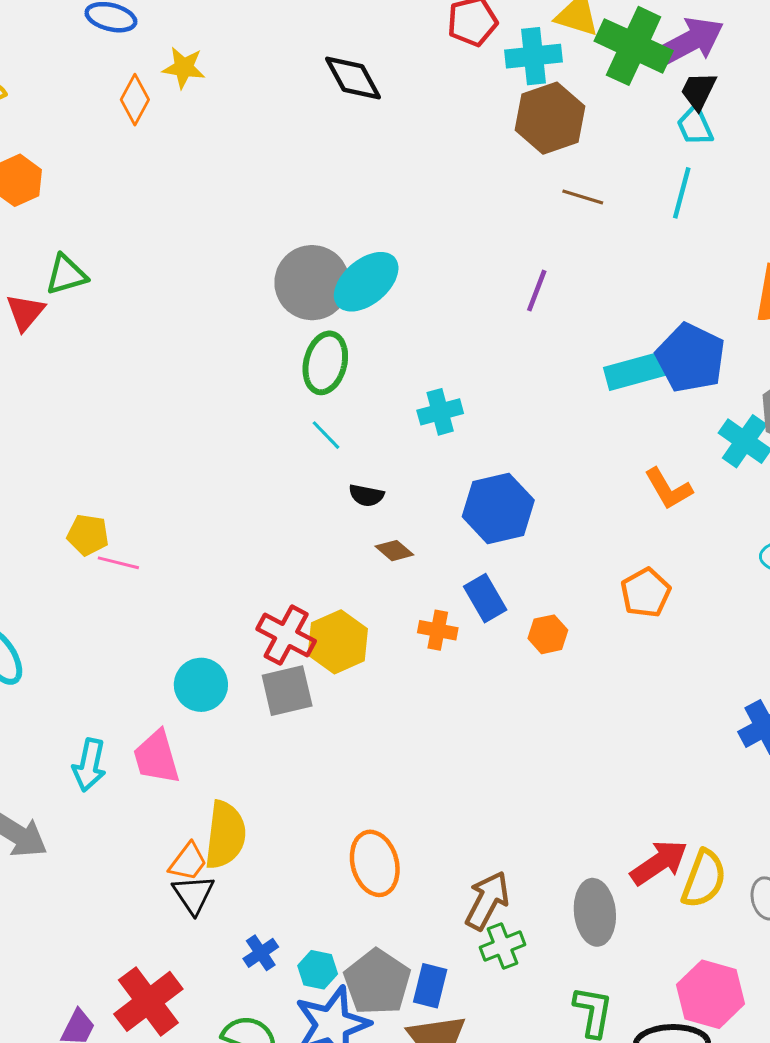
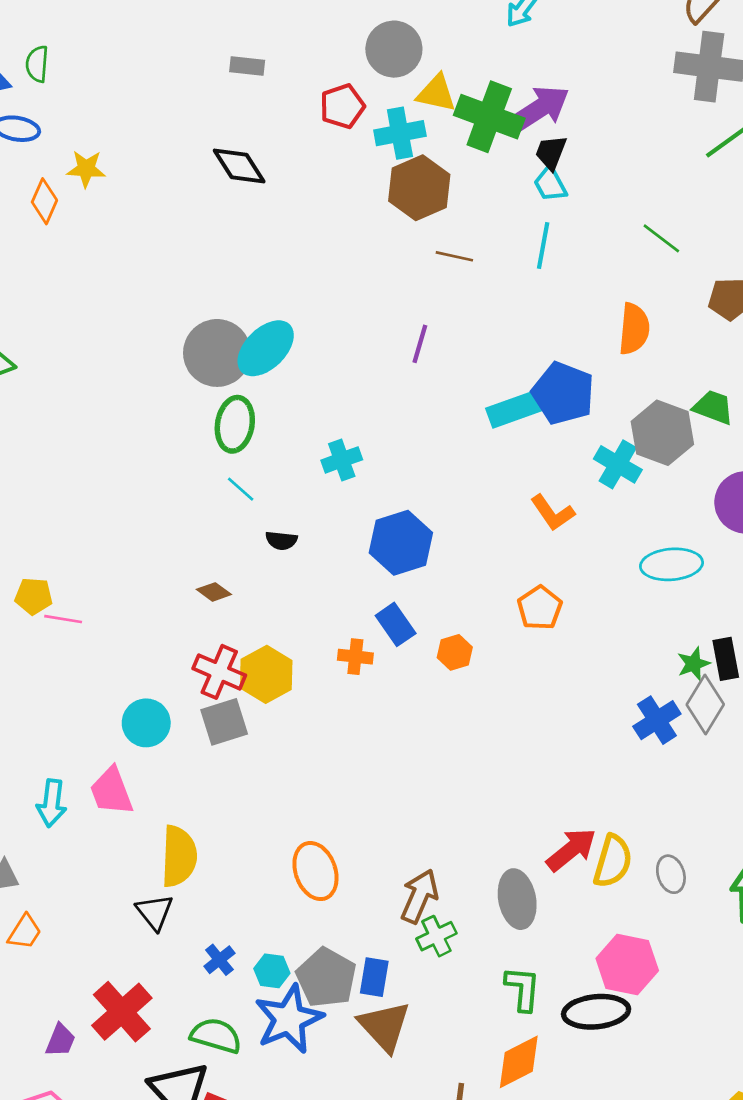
brown diamond: (394, 551) -> (214, 592), moved
orange trapezoid: (188, 862) -> (25, 932), moved

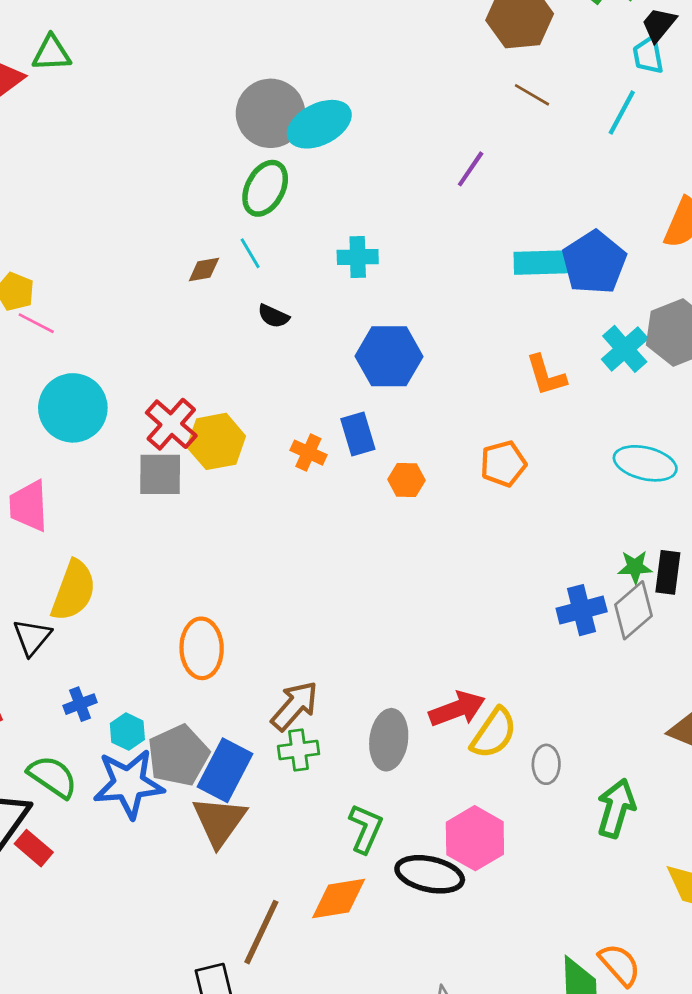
brown diamond: (214, 592) -> (204, 269), moved, turned -64
cyan circle: (146, 723) -> (73, 408), moved, size x1.4
blue rectangle: (374, 977) -> (225, 770), size x1.5

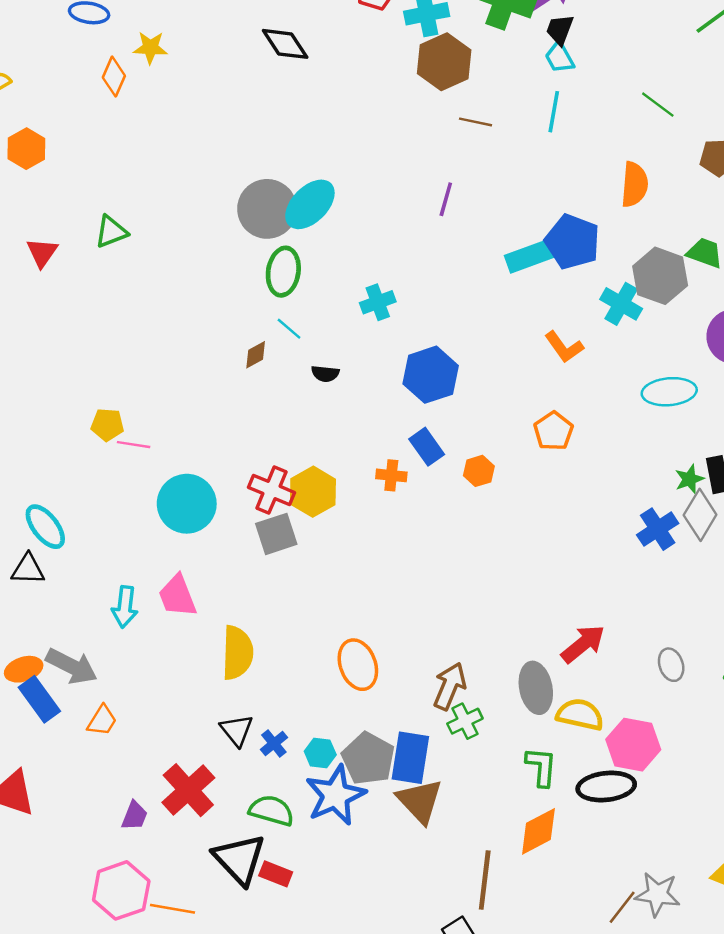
green triangle: (52, 53) -> (111, 232), moved
black triangle: (32, 637) -> (237, 730), moved
yellow semicircle: (494, 733) -> (580, 715), moved, turned -93

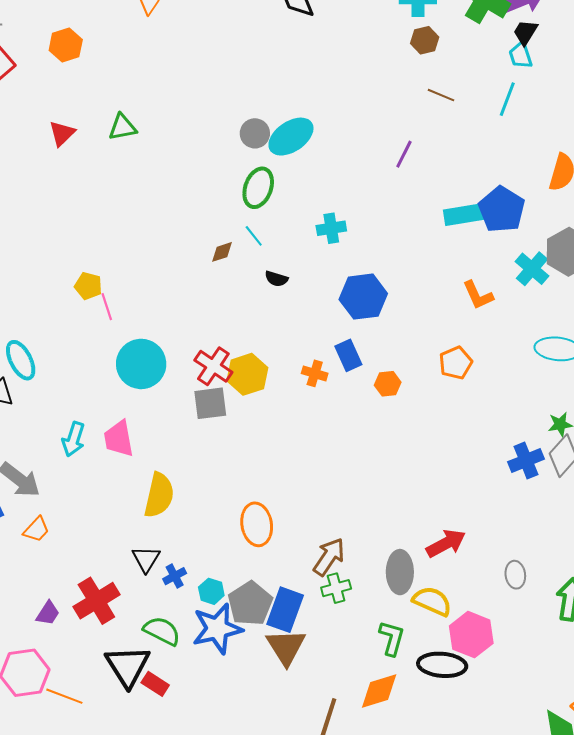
brown hexagon: (444, 62) -> (425, 40), size x0.6
gray circle: (267, 209) -> (255, 133), size x0.6
pink line: (134, 445) -> (107, 307), turned 52

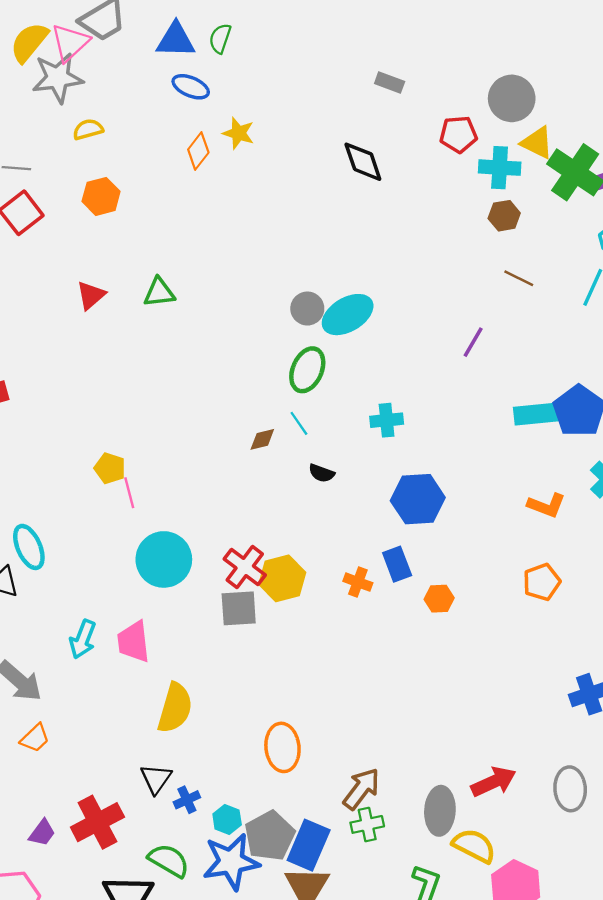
orange L-shape: (478, 295) -> (546, 505), turned -48
orange pentagon: (456, 363) -> (542, 582), moved
gray ellipse: (515, 575) -> (570, 789), moved, size x1.4

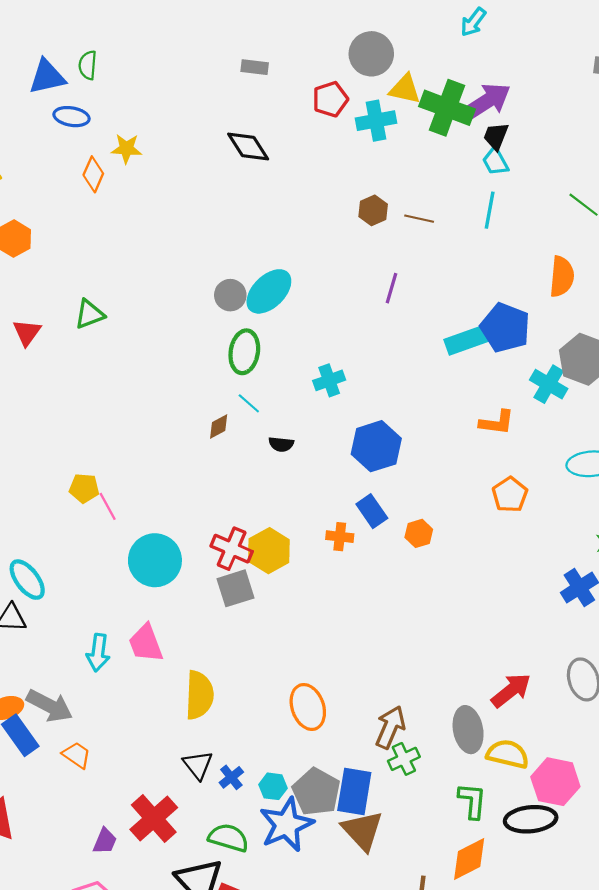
brown hexagon: (504, 216) -> (373, 210), moved
orange trapezoid: (35, 738) -> (77, 755), turned -88

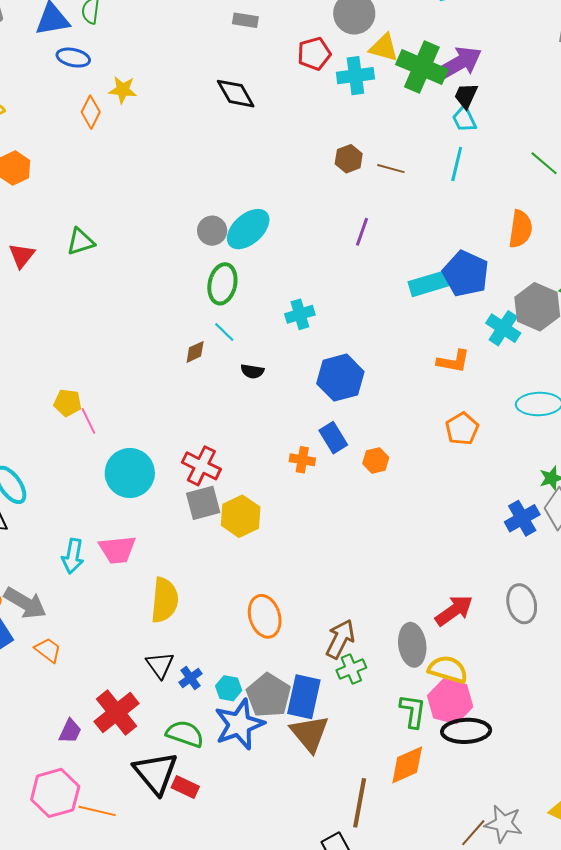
yellow hexagon: (269, 551) -> (241, 516), moved
pink trapezoid: (146, 643) -> (117, 550), turned -78
pink hexagon: (555, 782) -> (450, 701), moved

